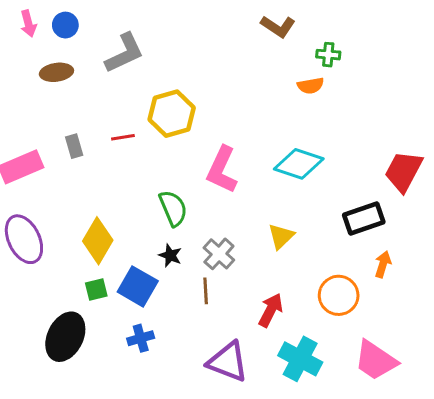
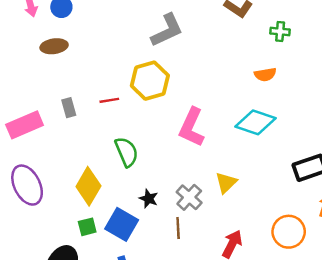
gray L-shape: (124, 53) -> (167, 30), moved
orange semicircle: (311, 86) -> (265, 74), moved
green semicircle: (173, 208) -> (127, 152), moved
yellow triangle: (281, 236) -> (226, 183), moved

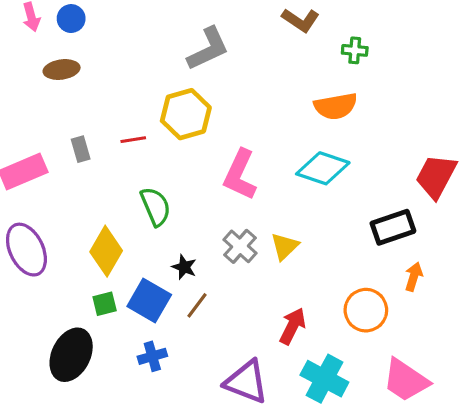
orange semicircle: (265, 74) -> (336, 106), size x1.5
gray cross: (189, 197) -> (240, 246), moved
brown line: (178, 228) -> (197, 305), moved, turned 40

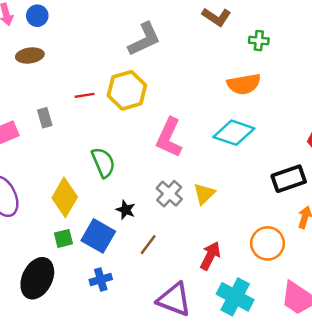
red line: (133, 140) -> (85, 95), moved
brown line: (197, 305) -> (148, 245), moved

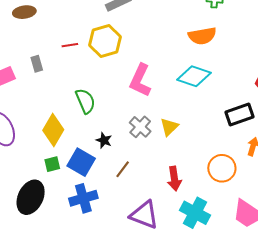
red arrow: (210, 256) -> (174, 179), turned 145
blue cross: (101, 279) -> (83, 198), size x1.5

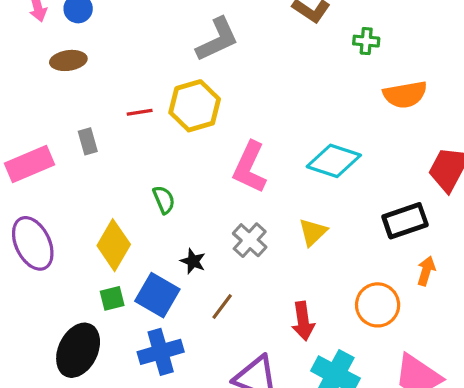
orange semicircle: (202, 36) -> (405, 94), moved
green semicircle: (85, 101) -> (164, 200), size x0.7
yellow triangle: (169, 127) -> (313, 232), moved

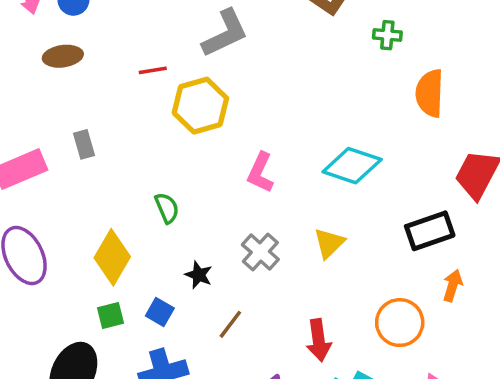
orange semicircle: (405, 94) -> (430, 93), turned 102
red line: (140, 112) -> (153, 70), moved
pink L-shape: (250, 167) -> (260, 173), size x0.7
blue square: (157, 295) -> (160, 312), size x0.6

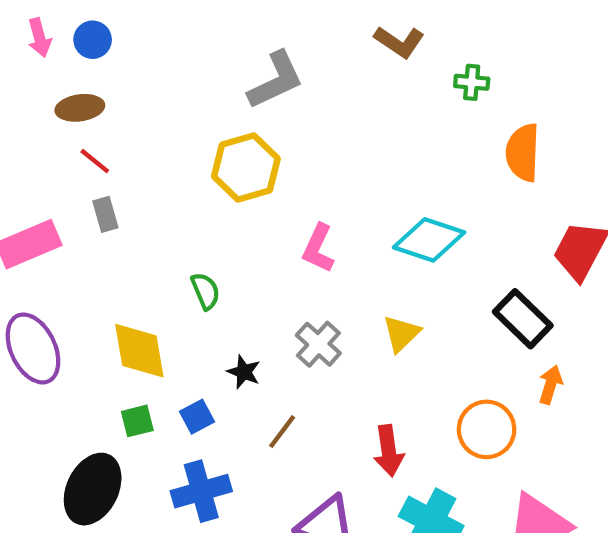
red line: (153, 70) -> (95, 161), moved, turned 48
black rectangle: (430, 231) -> (523, 319), turned 63
yellow diamond: (112, 257) -> (139, 351), turned -40
blue square: (160, 312) -> (197, 417), turned 32

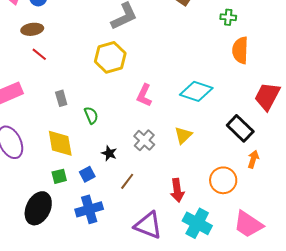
green cross: (472, 82) -> (228, 17), moved
gray rectangle: (105, 214) -> (61, 98), moved

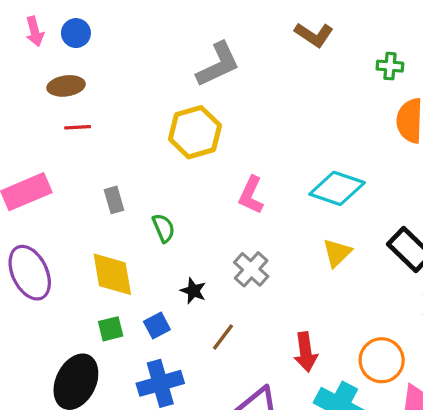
red line: (39, 54) -> (78, 127), turned -42
yellow triangle: (183, 135) -> (337, 253), moved
orange circle: (223, 180) -> (382, 360), moved

